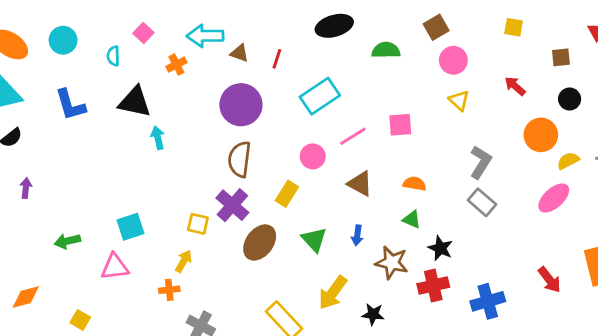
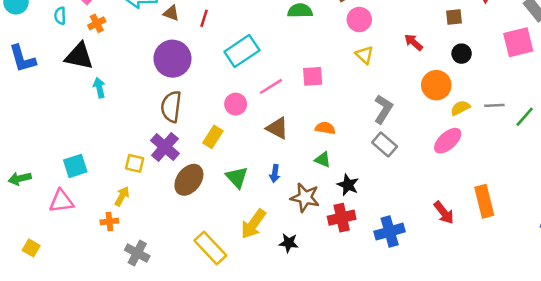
orange cross: (176, 65) -> (97, 23), moved

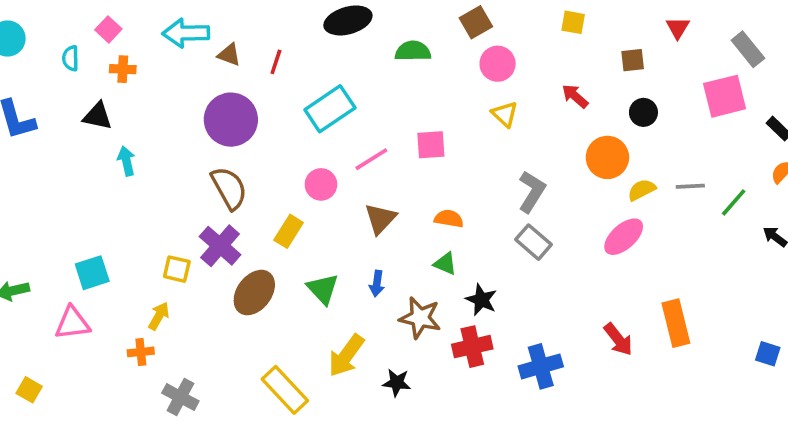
orange cross: (97, 23) -> (123, 69), turned 30
black triangle: (79, 56) -> (98, 116), size x0.7
brown semicircle: (171, 107) -> (229, 188), turned 144
brown triangle: (277, 128) -> (380, 219), turned 45

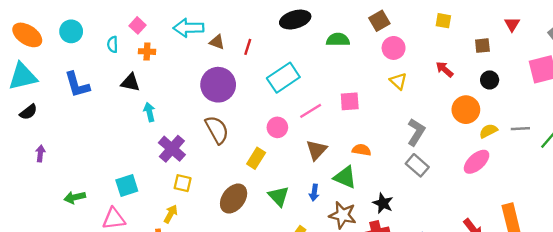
purple cross: (220, 246) -> (172, 149), moved
green triangle: (445, 264) -> (345, 177), moved, size x1.5

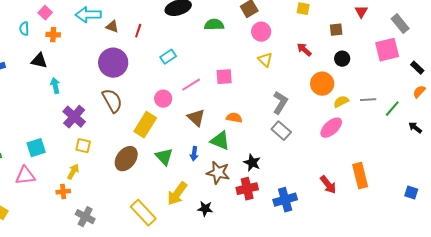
cyan rectangle: (283, 78) -> (168, 57), size x0.6
brown triangle: (317, 150) -> (196, 118), turned -30
yellow rectangle: (256, 158) -> (145, 125), size x1.4

